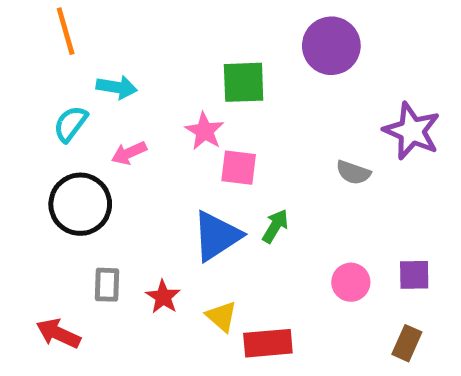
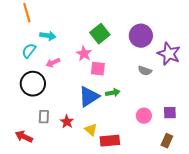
purple circle: (331, 46) -> (141, 36), moved
green square: (244, 82) -> (100, 34), turned -36
green arrow: (275, 226) -> (113, 93), turned 48

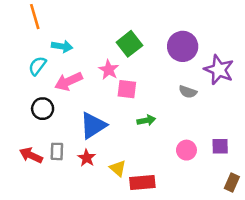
pink arrow: (53, 63) -> (69, 81), size x1.5
black circle: (33, 84) -> (43, 109), size x0.7
blue triangle: (89, 97) -> (93, 125), moved
red arrow: (24, 137) -> (31, 155), moved
brown rectangle: (167, 141) -> (232, 183), moved

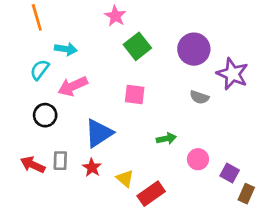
pink star: (109, 70) -> (115, 16), moved
green arrow: (146, 120) -> (166, 139), moved
purple square: (220, 146) -> (230, 173), moved, turned 30
red rectangle: (142, 183) -> (151, 194), turned -30

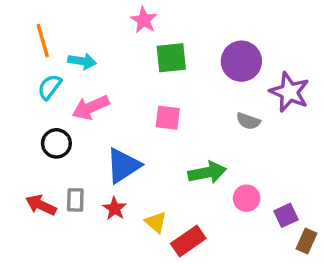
orange line: (37, 17) -> (43, 41), moved
green square: (137, 46) -> (171, 58), turned 32
green arrow: (166, 139) -> (207, 173), size x1.5
purple square: (230, 173) -> (286, 215), turned 36

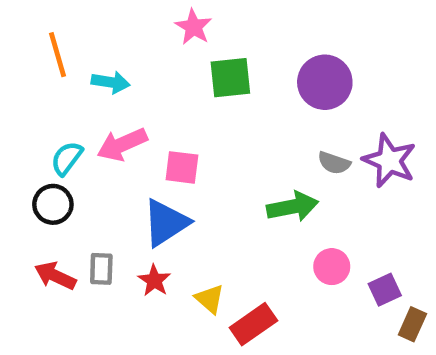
cyan semicircle: (50, 87) -> (67, 158), moved
purple star: (289, 92) -> (389, 161), moved
pink square: (168, 118) -> (182, 167), moved
black circle: (56, 143) -> (53, 204), moved
green arrow: (207, 173) -> (293, 207), moved

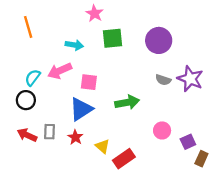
cyan arrow: (111, 82) -> (74, 45), moved
green arrow: (293, 207) -> (127, 102), moved

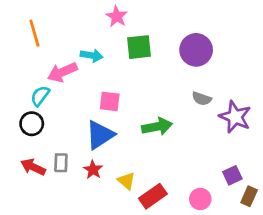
pink arrow: (60, 71) -> (62, 72), moved
purple star: (190, 79) -> (235, 117), moved
pink circle: (162, 130) -> (200, 199), moved

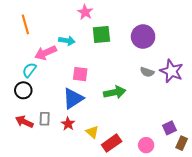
purple star: (235, 117) -> (171, 71), moved

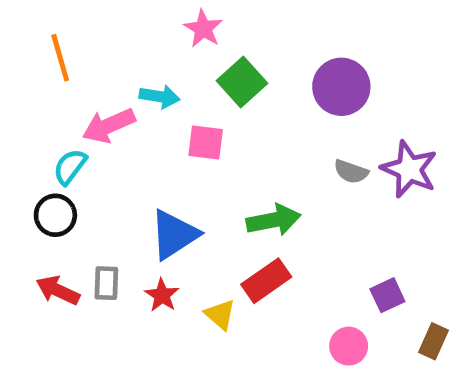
green square: (101, 35) -> (242, 82), turned -36
pink square: (80, 74) -> (206, 143), moved
purple square: (169, 128) -> (387, 295), moved
red rectangle: (112, 143) -> (266, 281), moved

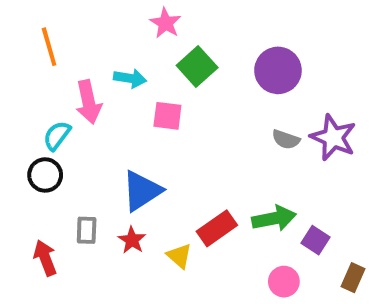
pink arrow: (109, 126) -> (89, 102), turned -78
green arrow: (273, 220) -> (274, 218), moved
red arrow: (58, 290) -> (45, 258), moved, turned 44
purple square: (387, 295) -> (315, 240), turned -32

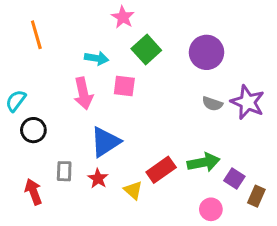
pink arrow: (89, 102) -> (83, 93), moved
cyan semicircle: (57, 136) -> (16, 101), moved
brown rectangle: (353, 278) -> (256, 196), moved

